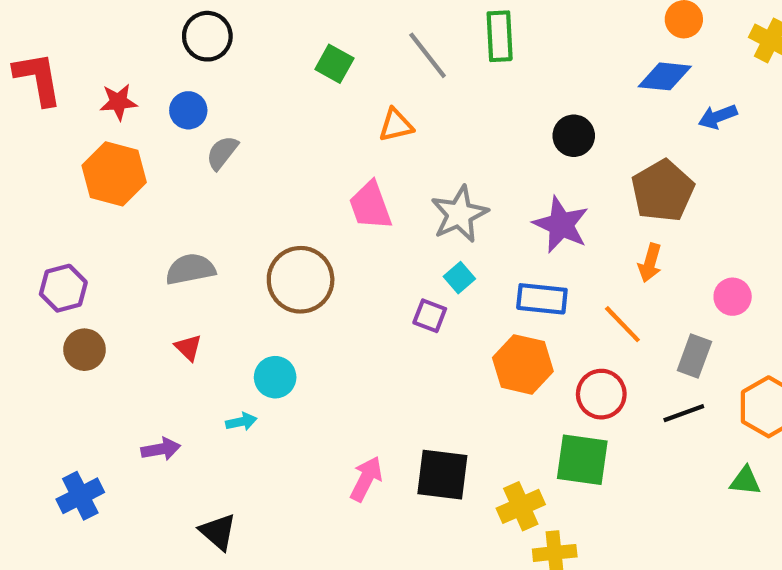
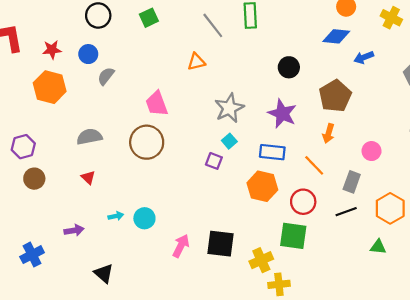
green square: (334, 64) -> (149, 18), moved, turned 36
pink trapezoid: (370, 206) -> (157, 104), moved
cyan circle: (275, 377) -> (144, 218), moved

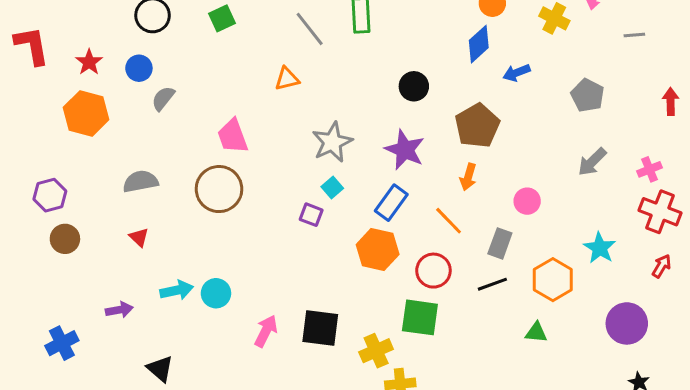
blue diamond: (336, 36) -> (479, 44), turned -48
red star: (52, 50) -> (89, 62), turned -30
blue rectangle: (272, 152) -> (391, 203), turned -60
cyan arrow: (116, 216) -> (177, 290), size x1.5

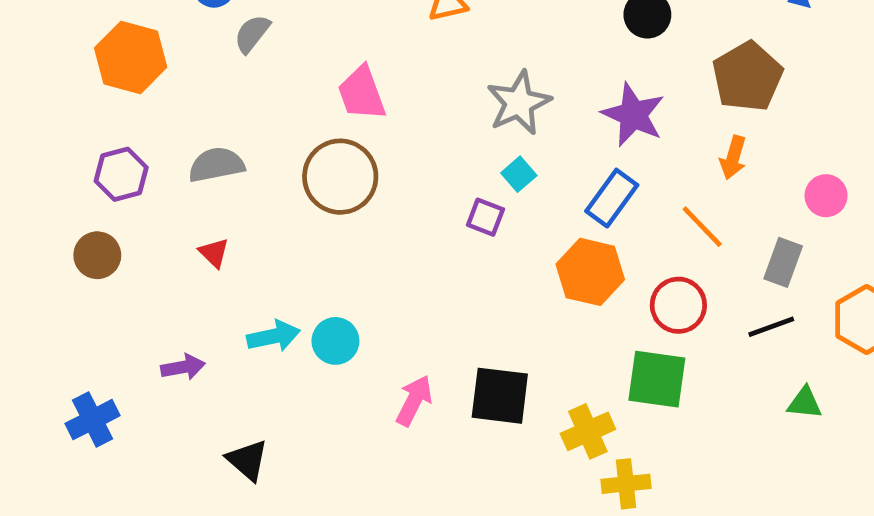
purple hexagon: (50, 195) -> (121, 174), moved
green triangle: (536, 333) -> (805, 403), moved

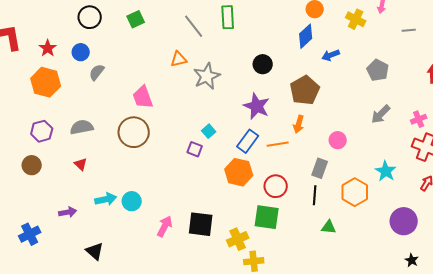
gray star: (519, 103) -> (207, 76), moved
orange line: (702, 227) -> (278, 144), moved, turned -55
black line: (771, 327) -> (315, 195), turned -66

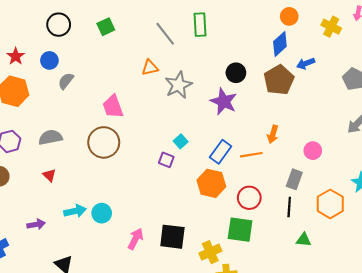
brown pentagon: (305, 90) -> (279, 80), moved
purple star: (257, 106) -> (224, 101), moved

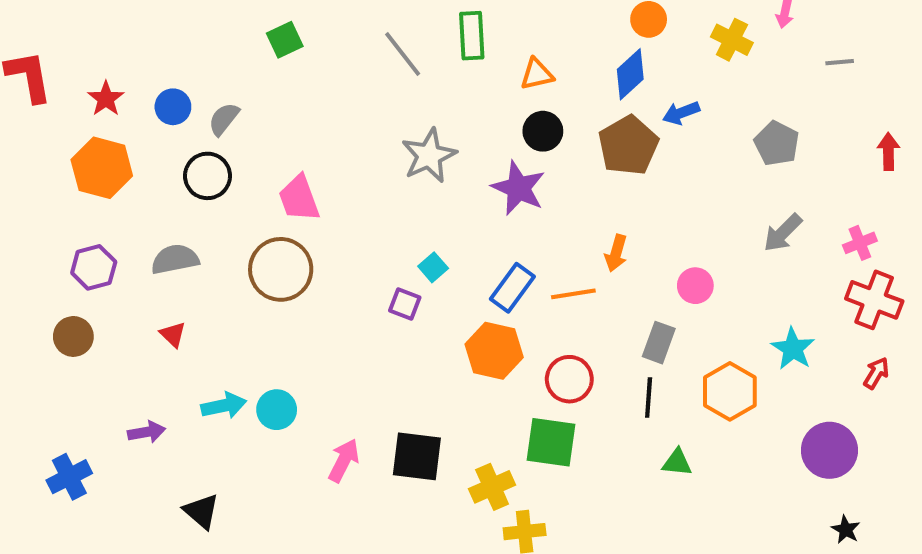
black circle: (59, 25) -> (207, 176), moved
orange triangle: (150, 68) -> (537, 74), moved
gray semicircle: (66, 81) -> (224, 119), moved

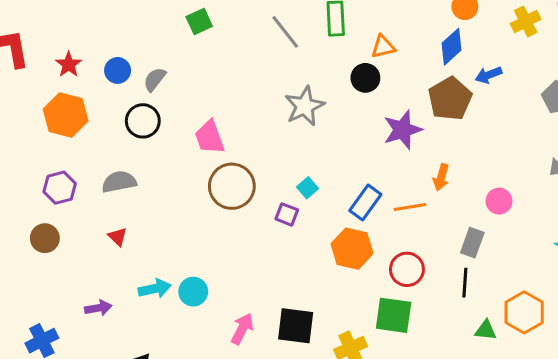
yellow cross: (732, 40) -> (526, 21), turned 36
black circle: (543, 131) -> (365, 78), moved
purple star: (518, 188) -> (403, 130), moved, turned 30
brown circle: (281, 269) -> (232, 186), moved
orange hexagon: (730, 391) -> (524, 312), moved

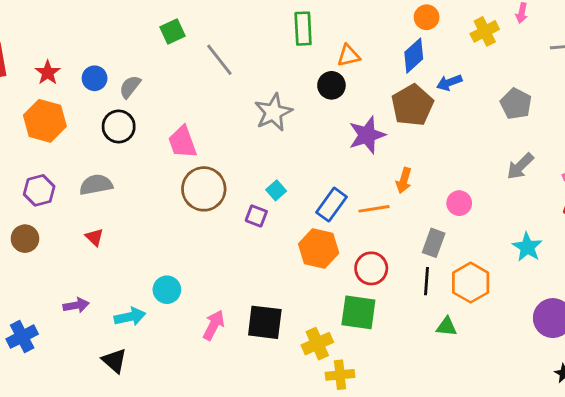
gray line: (285, 32) -> (219, 60), moved
cyan arrow: (155, 289) -> (130, 317), moved
orange hexagon: (524, 312) -> (471, 283), moved

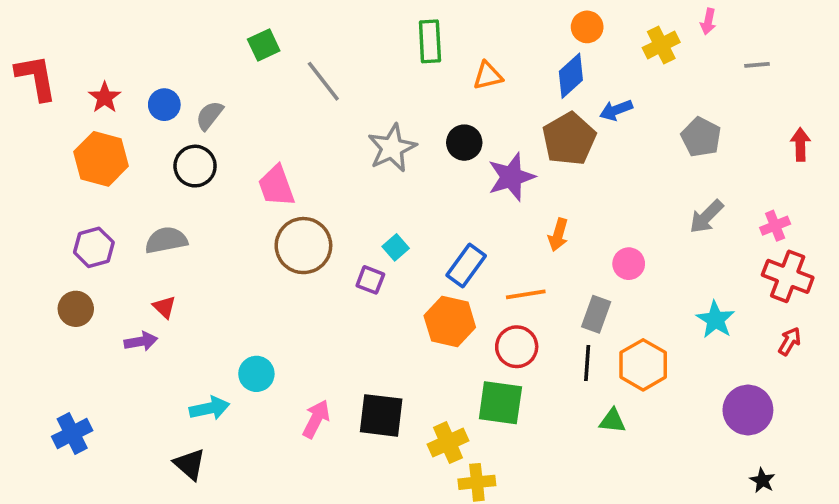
black circle: (331, 85) -> (464, 143), moved
orange line: (374, 209) -> (526, 294), moved
purple arrow: (76, 305) -> (141, 341), moved

